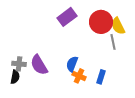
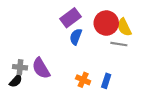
gray line: (113, 42) -> (119, 44), turned -70
blue semicircle: (72, 64) -> (76, 37), moved
black semicircle: (15, 77) -> (16, 81), turned 32

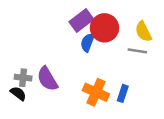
red circle: (106, 23) -> (104, 28), moved
orange cross: (83, 80) -> (96, 92), size x1.5
black semicircle: (16, 81) -> (18, 93), turned -96

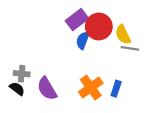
yellow semicircle: (143, 31) -> (123, 35), moved
purple semicircle: (47, 79) -> (47, 89), moved
orange cross: (96, 92) -> (91, 88), turned 30

